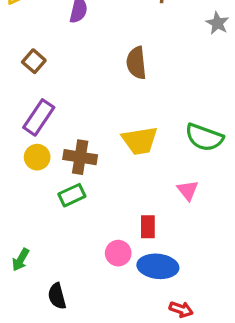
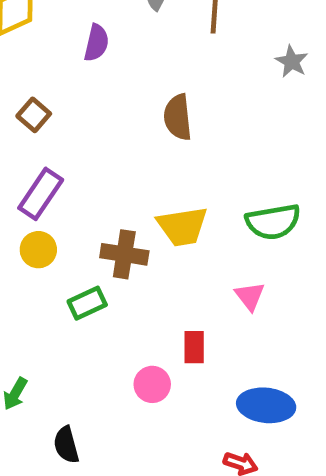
green semicircle: (204, 137) -> (273, 222), turned -30
brown cross: (80, 157) -> (124, 254), moved
blue ellipse: (158, 266) -> (266, 405), moved

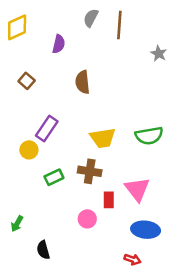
brown semicircle: (178, 117) -> (82, 82), moved
purple rectangle: (41, 194) -> (47, 129), moved
brown cross: (124, 254) -> (90, 171), moved
pink triangle: (250, 296) -> (137, 189), moved, size x1.6

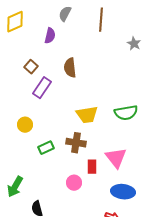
gray semicircle: (91, 18) -> (65, 14), moved
brown square: (27, 81) -> (31, 67), moved
purple rectangle: (47, 129) -> (42, 88), moved
green arrow: (17, 224) -> (15, 187), size x1.5

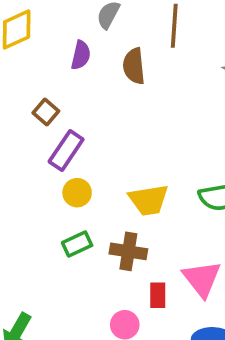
brown semicircle: (70, 68) -> (134, 66), moved
yellow circle: (25, 125) -> (77, 193), moved
green rectangle: (46, 148) -> (77, 244), moved

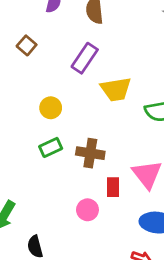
purple rectangle: (66, 150) -> (85, 58), moved
yellow trapezoid: (149, 200) -> (116, 89), moved

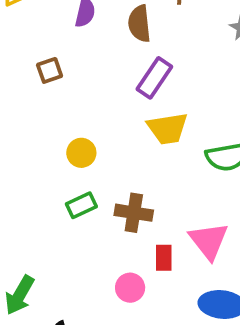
brown square: (27, 45) -> (50, 70), turned 30
purple rectangle: (85, 58) -> (154, 78), moved

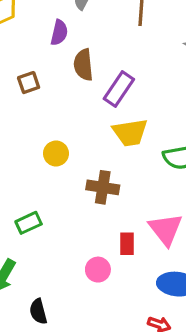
brown semicircle: (139, 24) -> (83, 65), moved
green rectangle: (81, 205) -> (29, 223), moved
brown cross: (134, 213) -> (103, 187), moved

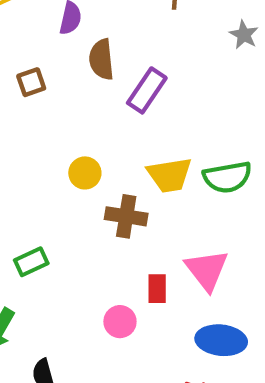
yellow trapezoid: (130, 133) -> (170, 175), moved
yellow circle: (56, 153) -> (85, 173), moved

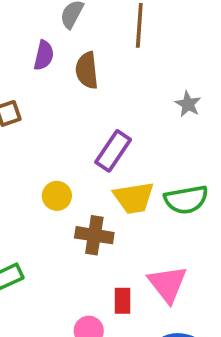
gray star: (244, 35) -> (188, 104), moved
brown semicircle: (101, 59) -> (87, 70), moved
purple rectangle: (147, 90) -> (113, 151), moved

